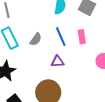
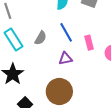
pink rectangle: (82, 37) -> (89, 43), moved

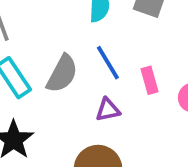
gray semicircle: (41, 38) -> (62, 74), size x1.5

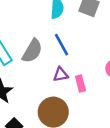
pink rectangle: (149, 80) -> (80, 83), moved

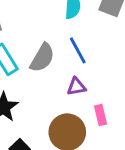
pink rectangle: (80, 83) -> (100, 115), moved

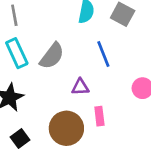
blue line: (78, 50) -> (103, 54), moved

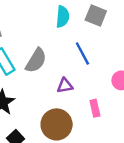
pink rectangle: (99, 116) -> (95, 108), moved

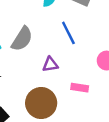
pink rectangle: (95, 108) -> (80, 88), turned -70

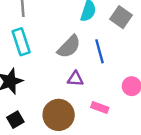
gray semicircle: (22, 39) -> (69, 47), moved

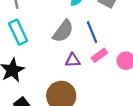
pink rectangle: (100, 107) -> (99, 55), moved, turned -49

